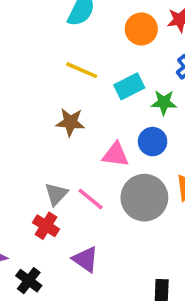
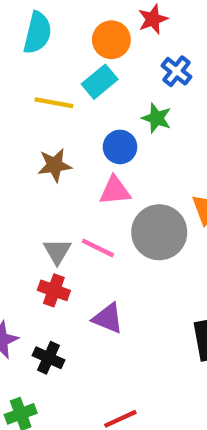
cyan rectangle: (129, 86) -> (100, 82), moved
green star: (164, 103) -> (157, 118), turned 30
blue circle: (153, 142) -> (120, 147), moved

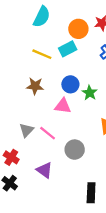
green star: (157, 118) -> (90, 93), moved
gray circle: (159, 232) -> (75, 150), moved, size x0.7
red cross: (54, 290) -> (11, 157), moved

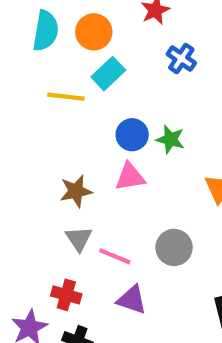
orange circle: (78, 29) -> (94, 32), moved
brown star: (35, 86) -> (76, 191), moved
pink line: (48, 133) -> (115, 256), moved

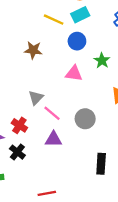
blue circle: (132, 135) -> (77, 41), moved
brown star: (76, 191) -> (33, 50), moved
purple triangle: (132, 300) -> (54, 139), turned -36

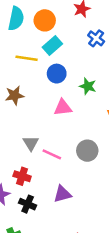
purple triangle: (54, 139) -> (62, 194), moved

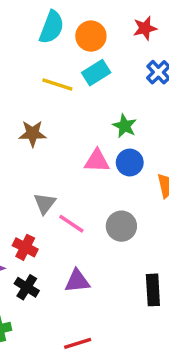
blue circle: (57, 74) -> (130, 162), moved
green star: (88, 86) -> (125, 126), moved

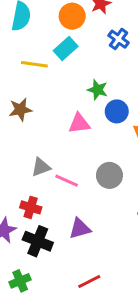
orange circle: (91, 36) -> (72, 16), moved
blue circle: (130, 162) -> (117, 111), moved
gray triangle: (45, 203) -> (41, 167), turned 42
black cross: (27, 287) -> (38, 241), size x1.4

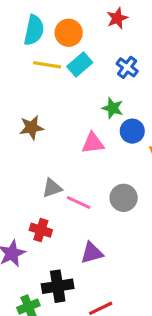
orange circle: (72, 16) -> (69, 33), moved
blue cross: (118, 39) -> (127, 67), moved
yellow line: (34, 64) -> (47, 65), moved
black cross: (38, 241) -> (58, 286), moved, turned -32

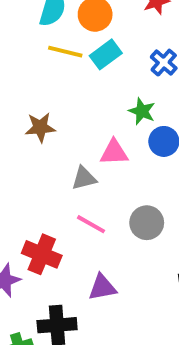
gray triangle: (52, 188) -> (84, 178), moved
red cross: (41, 230) -> (42, 254), size x1.4

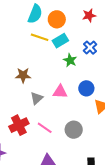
green star: (142, 111) -> (70, 60), moved
gray triangle: (84, 178) -> (37, 98), moved, turned -32
red cross: (42, 254) -> (19, 125), moved, turned 36

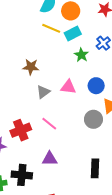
red cross: (19, 125) -> (21, 130), moved
gray circle: (74, 130) -> (93, 119), moved

